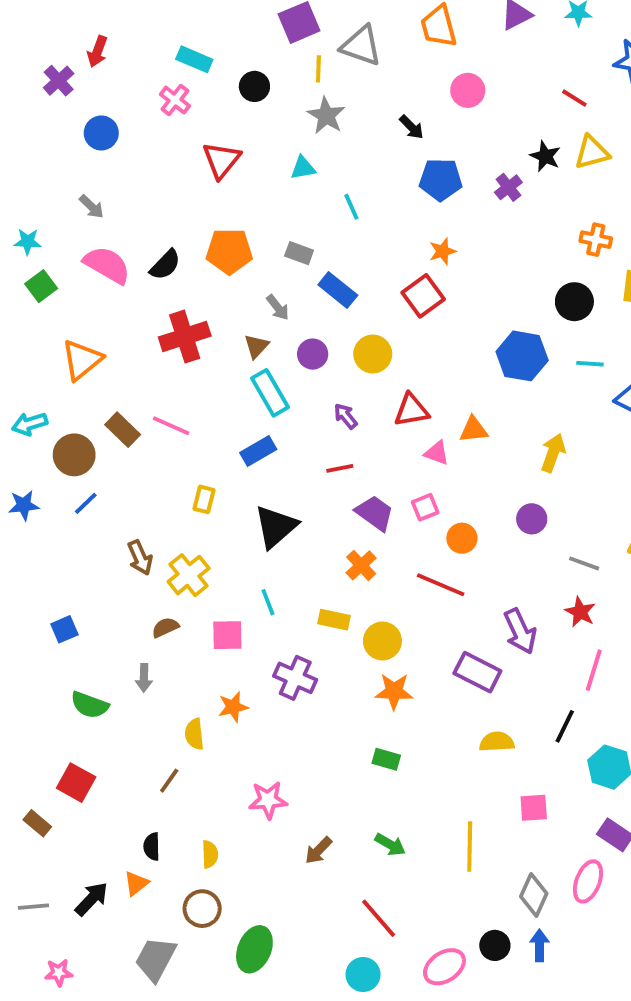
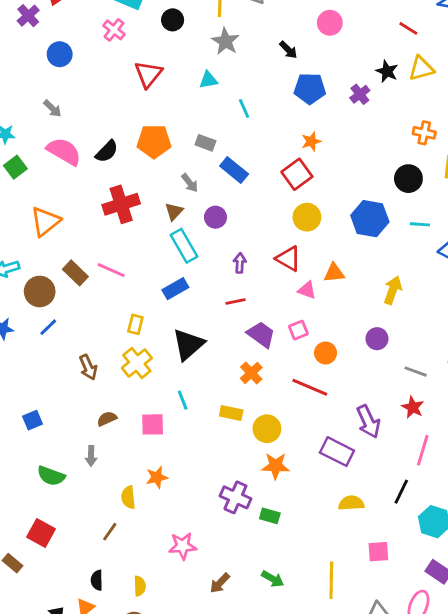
yellow circle: (373, 354) -> (307, 217), moved
red triangle: (412, 410) -> (288, 259), turned 40
purple arrow: (346, 416) -> (240, 263), turned 42
yellow cross: (189, 575) -> (137, 363), moved
purple cross: (295, 678) -> (235, 497), moved

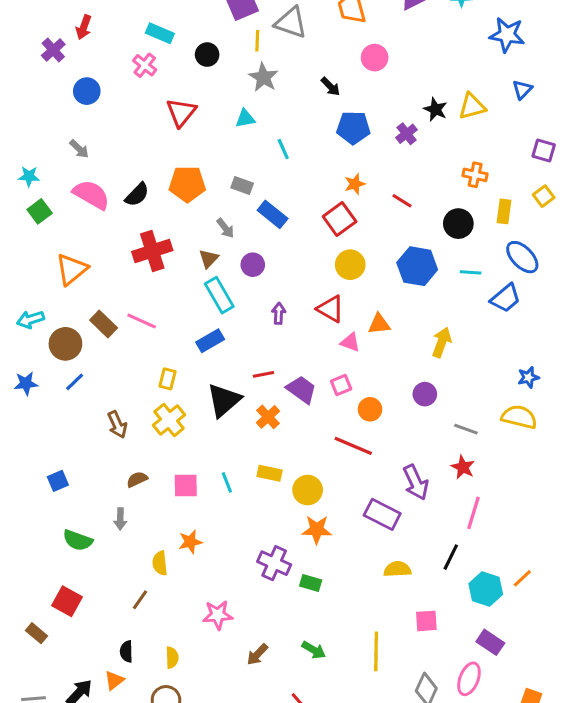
red line: (408, 28) -> (402, 201), moved
red line: (235, 301) -> (263, 374), moved
orange cross: (251, 373) -> (268, 417), moved
cyan line: (183, 400) -> (227, 482), moved

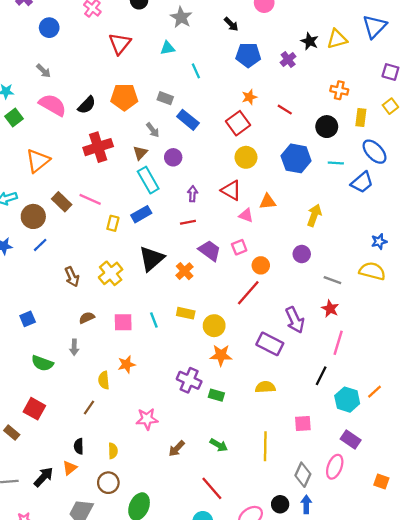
blue triangle: (522, 90) -> (375, 27), size x1.6
red line: (263, 374) -> (188, 222), moved
yellow rectangle: (167, 379) -> (113, 223), moved
red line: (353, 446) -> (248, 293), turned -72
yellow semicircle: (397, 569) -> (265, 387), moved

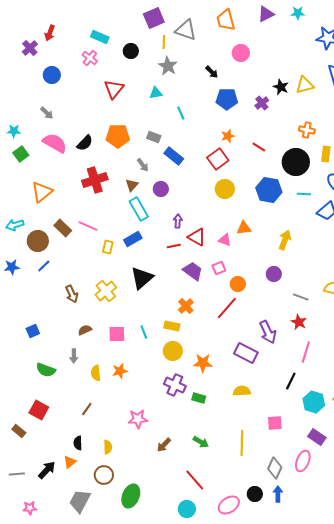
black circle: (327, 127) -> (296, 162), size x1.4
red triangle: (231, 190) -> (197, 237), moved
orange cross: (185, 271) -> (186, 306), moved
yellow circle: (214, 326) -> (173, 351), moved
yellow semicircle: (104, 380) -> (96, 373), moved

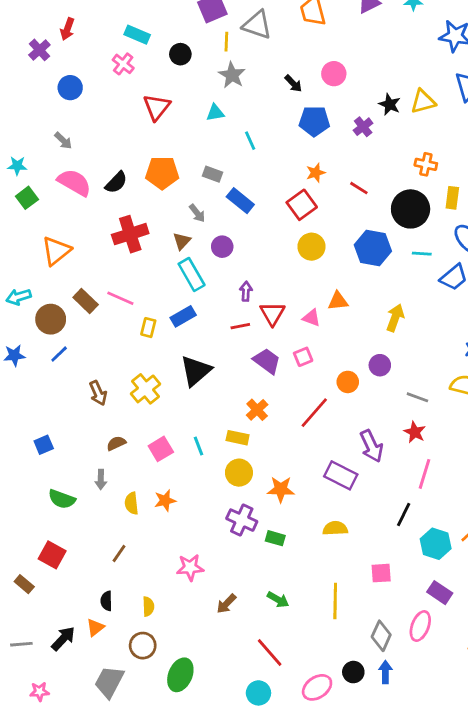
pink circle: (241, 53) -> (334, 74), moved
red triangle: (197, 237) -> (272, 314), turned 30
orange circle: (238, 284) -> (348, 382), moved
pink square: (117, 334) -> (161, 449), turned -30

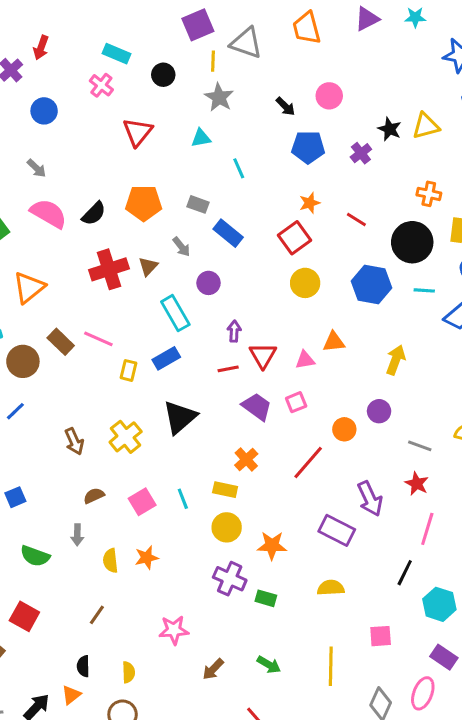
brown triangle: (182, 241) -> (148, 266), moved
pink triangle: (311, 318) -> (305, 360), turned -30
blue line: (59, 354) -> (15, 411), moved

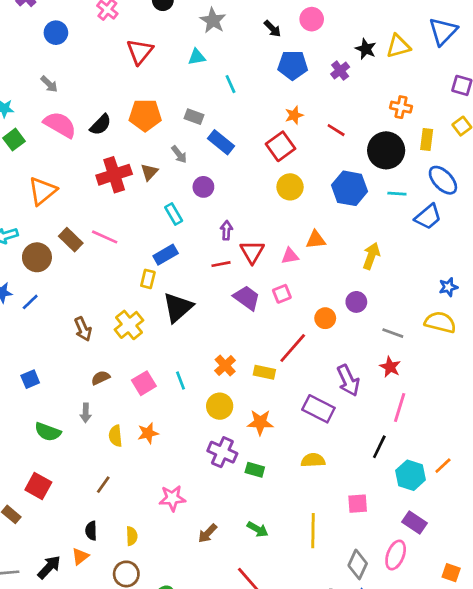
cyan rectangle: (175, 313) -> (174, 214), size x0.7
yellow rectangle: (129, 370) -> (148, 279), moved
orange cross: (246, 459) -> (225, 366), moved
yellow rectangle: (225, 490) -> (264, 372), moved

